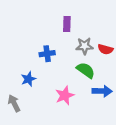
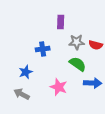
pink star: (65, 96) -> (59, 87), turned -30
gray arrow: (14, 103) -> (22, 94), moved, turned -35

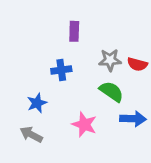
purple rectangle: (61, 22) -> (74, 31), moved

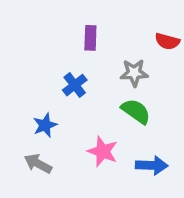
red semicircle: (137, 64) -> (167, 41), moved
blue cross: (61, 70) -> (75, 85), turned -30
blue arrow: (133, 119) -> (152, 165), moved

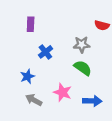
purple rectangle: (90, 38) -> (31, 24), moved
gray arrow: (38, 164) -> (34, 100), moved

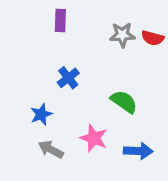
purple rectangle: (31, 24) -> (60, 20), moved
gray star: (82, 45) -> (122, 35), moved

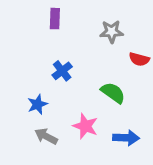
red semicircle: (153, 38) -> (139, 59), moved

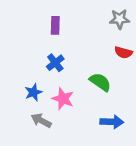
purple rectangle: (55, 19) -> (55, 25), moved
gray star: (112, 32) -> (120, 19), moved
pink star: (85, 126) -> (63, 99), moved

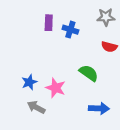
blue cross: (55, 63) -> (70, 30), moved, turned -35

